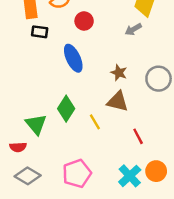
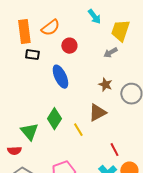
brown star: (119, 73) -> (105, 85), moved
brown triangle: (118, 101) -> (97, 113), turned -42
red line: (138, 136) -> (114, 150), moved

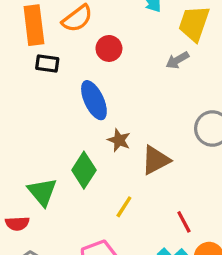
brown star: (105, 85) -> (119, 140), moved
yellow line: (78, 130) -> (124, 207), moved, turned 64

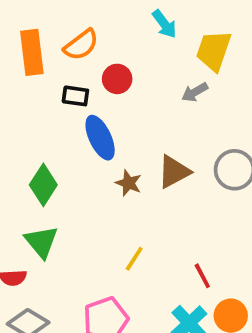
black rectangle: (47, 63) -> (75, 96), moved
brown triangle: (156, 160) -> (174, 172), moved
green diamond: (84, 170) -> (43, 185), moved

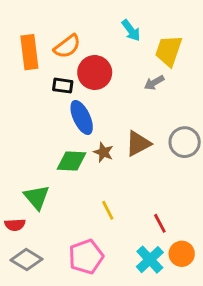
red circle: (117, 79) -> (95, 73), size x1.5
green diamond: (43, 185) -> (71, 161), moved, turned 60
yellow line: (134, 259) -> (108, 210), turned -60

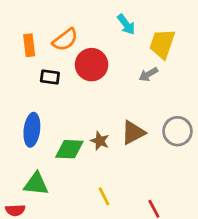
orange rectangle: (29, 52) -> (29, 45), size x0.7
black rectangle: (63, 86) -> (50, 77), moved
blue ellipse: (82, 117) -> (32, 130), moved, turned 32
green triangle: (37, 197) -> (36, 184), turned -44

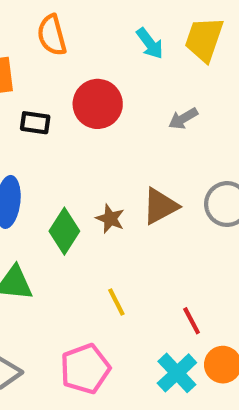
orange semicircle: (65, 40) -> (52, 35), moved, turned 112
yellow trapezoid: (162, 44) -> (204, 39), moved
green diamond: (69, 149) -> (64, 231), turned -60

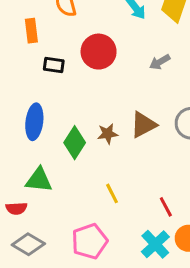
brown star: (110, 219) -> (108, 134), turned -30

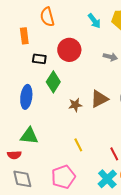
gray arrow: (160, 62) -> (110, 57), turned -136
green diamond: (75, 143) -> (53, 82), moved
gray diamond: (28, 244) -> (22, 179), turned 45

